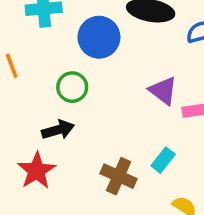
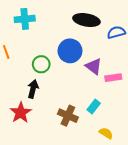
blue circle: (99, 37) -> (70, 51), moved
black arrow: (58, 130) -> (33, 89), turned -60

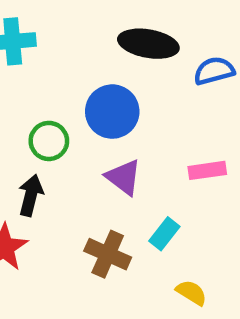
purple triangle: (94, 66) -> (124, 177), moved

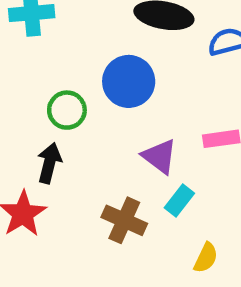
purple triangle: (124, 177) -> (160, 156), moved
yellow semicircle: (191, 293) -> (206, 258), turned 84

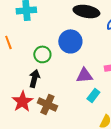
purple triangle: (160, 156) -> (84, 75), turned -42
brown cross: (124, 220) -> (47, 104), moved

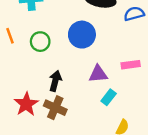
green circle: (42, 54) -> (40, 42), moved
black arrow: (34, 78) -> (55, 81), moved

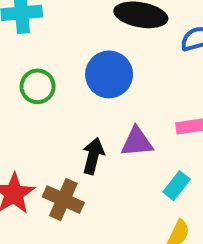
black arrow: (55, 81) -> (93, 156), moved
cyan rectangle: (109, 97) -> (177, 186), moved

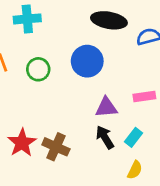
black arrow: (93, 156) -> (105, 137), moved, turned -45

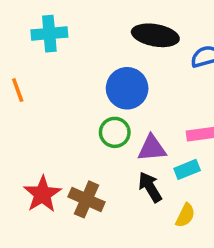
green circle: (38, 69) -> (115, 132), moved
cyan rectangle: (133, 137) -> (187, 169), moved, turned 30
yellow semicircle: (135, 170) -> (185, 215), moved

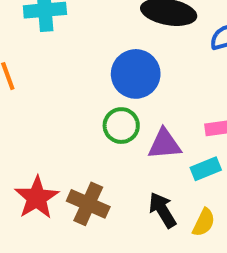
black arrow: (150, 187) -> (162, 210), moved

